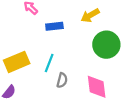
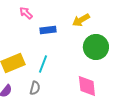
gray semicircle: (62, 80) -> (35, 88), moved

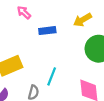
cyan line: (43, 64) -> (52, 76), moved

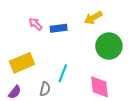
pink arrow: (24, 12) -> (36, 24), moved

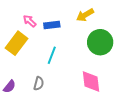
yellow rectangle: (22, 63) -> (17, 43), moved, turned -30
cyan line: (63, 73) -> (52, 55), moved

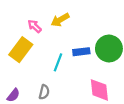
yellow arrow: (85, 15) -> (60, 20), moved
blue rectangle: (52, 25) -> (81, 52), moved

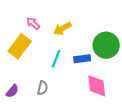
yellow arrow: (60, 20) -> (62, 29), moved
blue rectangle: (81, 52) -> (82, 59), moved

